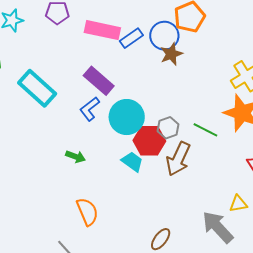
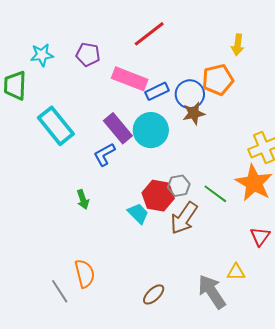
cyan circle: (127, 117) -> (151, 130), moved
green arrow: (76, 157) -> (83, 199), turned 42
orange semicircle: (87, 212) -> (85, 274), moved

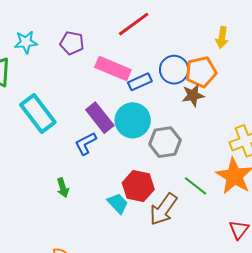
blue circle: (190, 94) -> (174, 70), moved
brown star: (194, 113) -> (193, 95), moved
gray hexagon: (179, 186) -> (165, 142), moved, size x1.4

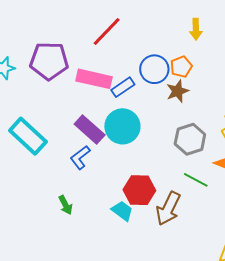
purple pentagon: (72, 43) -> (49, 61), size x1.6
orange pentagon: (201, 72) -> (181, 67), size x0.7
gray hexagon: (165, 142) -> (190, 139), moved

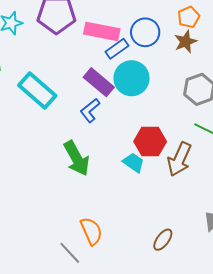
blue circle: (154, 69) -> (145, 32), moved
blue rectangle: (123, 87) -> (117, 49), moved
green arrow: (65, 205) -> (77, 158), size x1.8

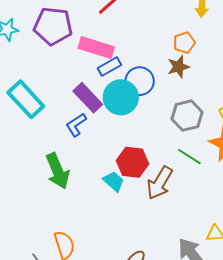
blue circle: (145, 32) -> (140, 81), moved

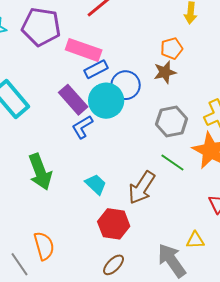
blue L-shape: (76, 125) -> (82, 127), moved
red hexagon: (132, 162) -> (114, 224), moved

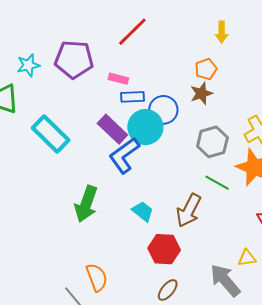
pink rectangle: (84, 50) -> (118, 79), size x0.6
blue rectangle: (96, 69) -> (132, 97), turned 30
blue L-shape: (82, 127) -> (124, 155), size x1.5
green arrow: (40, 172) -> (86, 204), turned 45

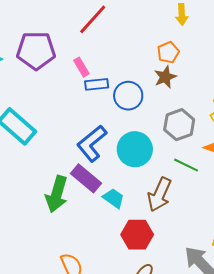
pink rectangle: (118, 79) -> (81, 67), turned 48
cyan circle: (145, 127) -> (135, 149), moved
purple rectangle: (112, 129) -> (86, 178), moved

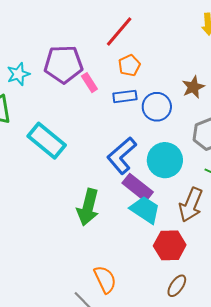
orange pentagon: (168, 52) -> (129, 65), moved
pink rectangle: (81, 67) -> (89, 83), moved
purple rectangle: (86, 178) -> (138, 188), moved
cyan trapezoid: (114, 198) -> (145, 210), size x1.4

